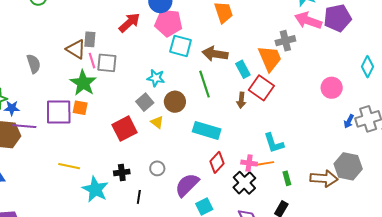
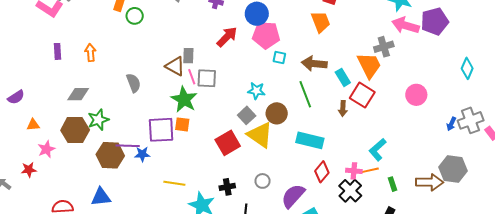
cyan square: (181, 46) -> (279, 57), size x0.6
pink circle: (332, 88) -> (416, 95), moved
blue star: (12, 108) -> (142, 154), moved
yellow triangle: (157, 122) -> (260, 135), size x2.0
cyan L-shape: (274, 143) -> (378, 150), turned 70

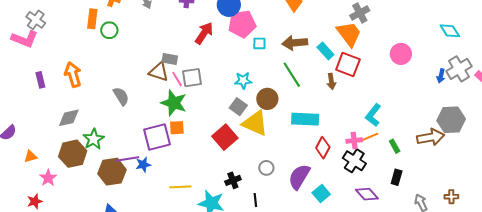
orange arrow: (90, 53) -> (73, 75), size x1.4
gray rectangle: (188, 56) -> (170, 59), turned -70
cyan diamond: (467, 68) -> (450, 31), moved, turned -45

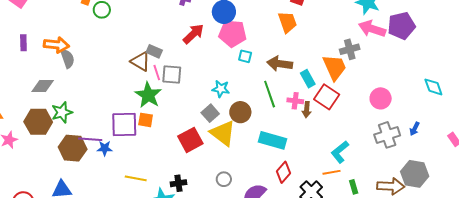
gray cross: (459, 69) -> (387, 135), moved
orange arrow: (73, 75) -> (56, 45), turned 100
gray semicircle: (121, 96) -> (67, 59), moved
pink cross: (354, 141) -> (295, 101), moved
black cross: (233, 180) -> (178, 183), moved

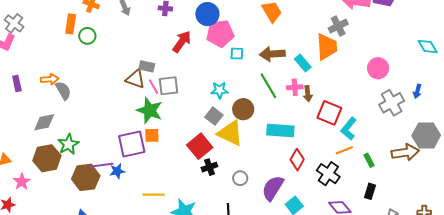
orange arrow: (56, 45) -> (50, 79), size x0.7
orange trapezoid: (335, 67) -> (327, 47), turned 32
red square: (327, 97) -> (329, 113), moved
black cross: (178, 183) -> (209, 167), moved

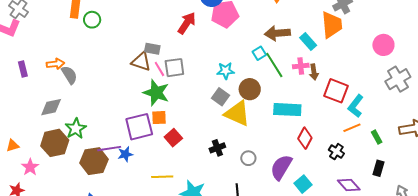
cyan square: (237, 54) -> (259, 53), moved, turned -32
red square: (200, 146) -> (173, 138), moved, size x0.7
black cross: (328, 174) -> (336, 152), size x0.7

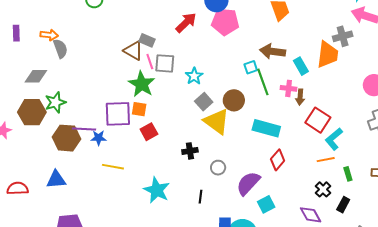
cyan star: (226, 71) -> (194, 76), moved, turned 30
black cross: (336, 152) -> (323, 189), moved
yellow line: (162, 177) -> (113, 167), moved

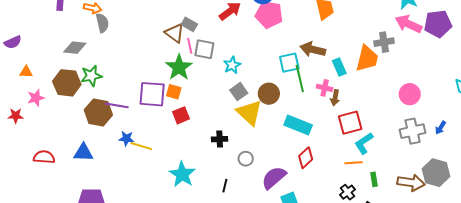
cyan square: (251, 67) -> (289, 63), size x1.5
red square: (318, 120) -> (350, 123), turned 35
blue star: (99, 138) -> (126, 138), moved

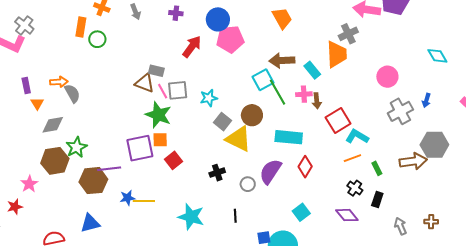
cyan star: (232, 65) -> (209, 98), turned 30
orange triangle: (26, 72) -> (37, 103), moved, turned -48
cyan L-shape: (364, 143) -> (357, 136), turned 80
purple semicircle: (274, 178) -> (270, 171), moved

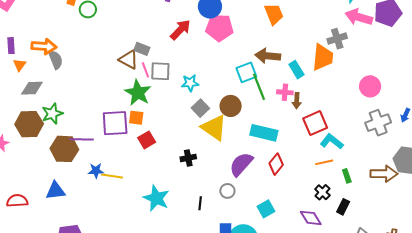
orange arrow: (59, 82) -> (44, 46), size x1.4
gray circle: (248, 184) -> (227, 191), moved

